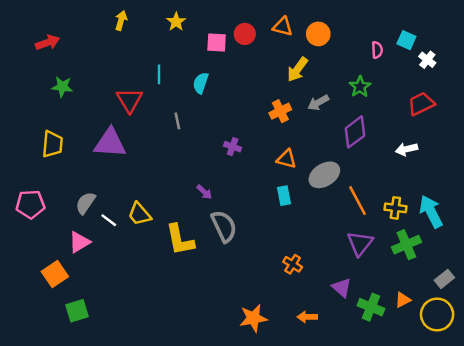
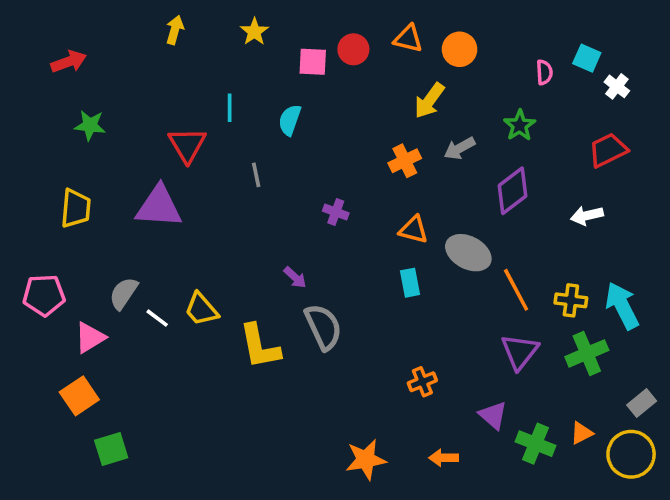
gray ellipse: (324, 175) -> (468, 253), turned 60
pink triangle: (79, 242) -> (90, 338), moved
orange cross: (293, 264) -> (422, 382), turned 36

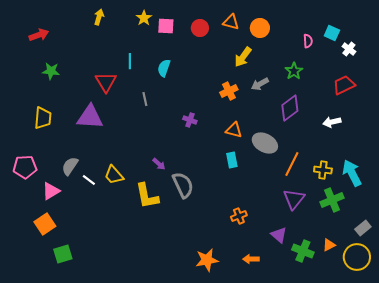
pink square: (313, 62) -> (166, 26), moved
purple arrow: (295, 277) -> (159, 164), moved
orange line: (516, 290) -> (292, 164), turned 55

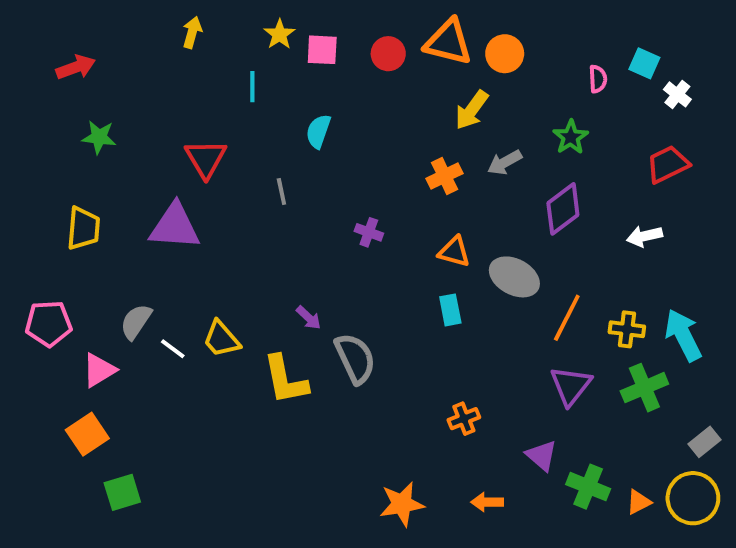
orange triangle: (231, 22) -> (448, 42), size x1.5
cyan line: (130, 61) -> (252, 87), moved
orange triangle: (329, 245) -> (639, 502), moved

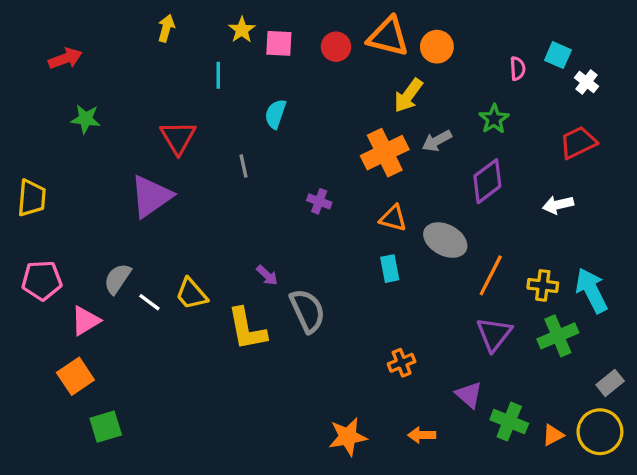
orange cross: (444, 176) -> (385, 153), size x1.5
purple triangle: (175, 226) -> (151, 196), turned -39
yellow trapezoid: (83, 228) -> (32, 198), moved

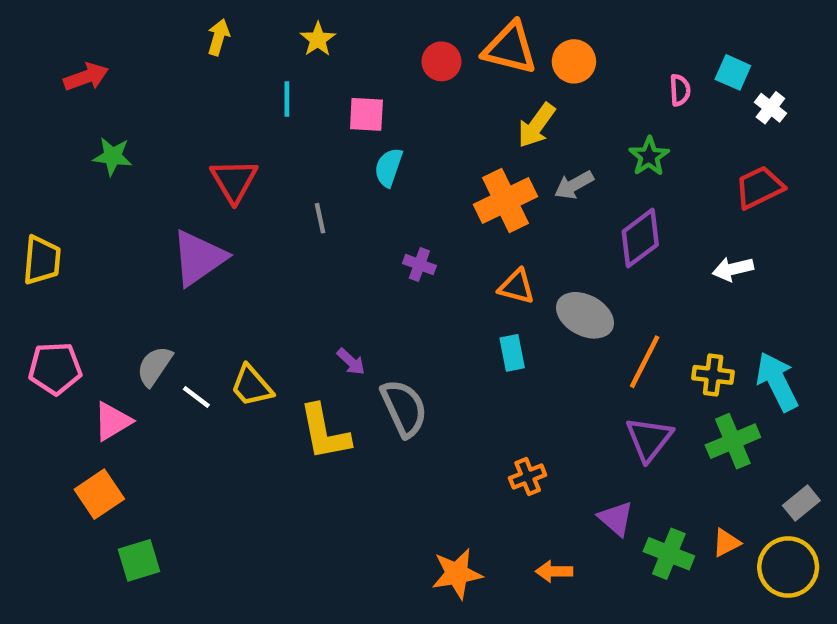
pink square: (279, 43) -> (366, 114), moved
cyan semicircle: (275, 114) -> (388, 167), moved
orange triangle: (553, 435) -> (726, 543), moved

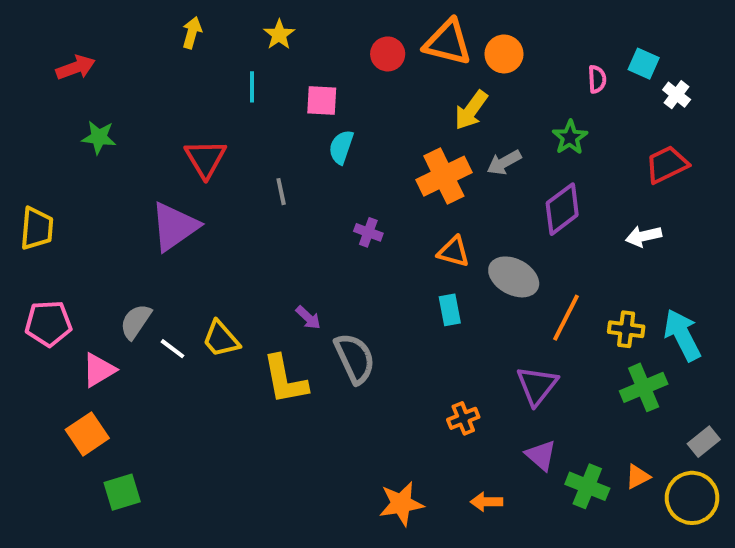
purple triangle: (649, 439) -> (537, 385), moved

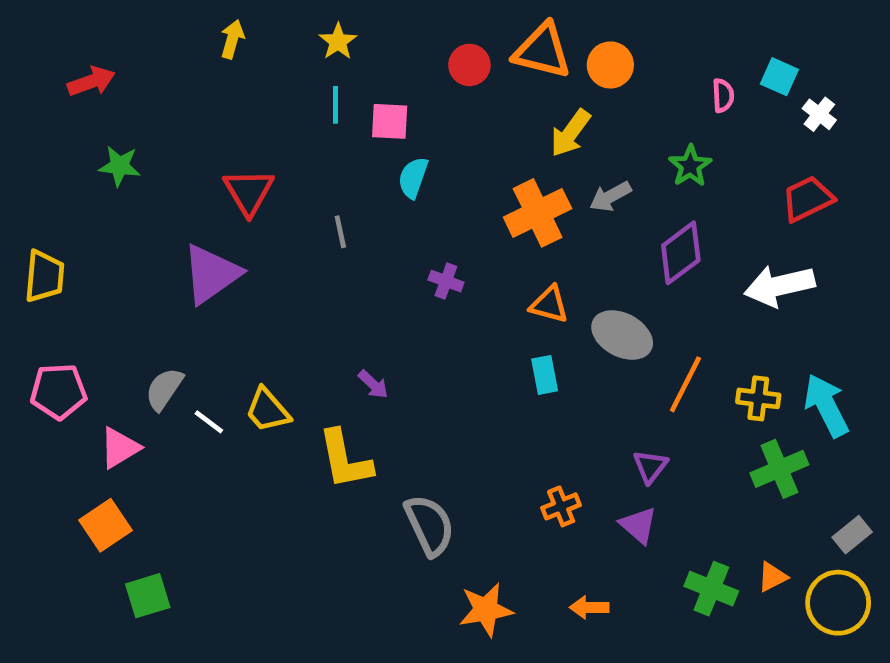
cyan line: (252, 87) -> (336, 105), moved
white arrow: (644, 236) -> (779, 286), size x1.6
gray semicircle: (355, 358) -> (430, 525), moved
purple triangle: (537, 385) -> (650, 467), size x0.7
purple triangle: (541, 455) -> (639, 525), moved

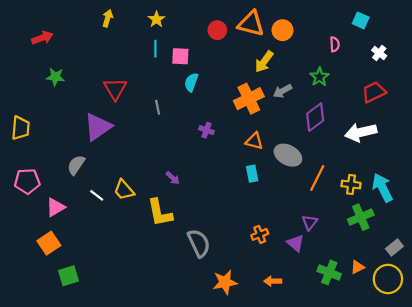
cyan square: (779, 77) -> (361, 20), moved
gray semicircle: (164, 389) -> (76, 165), moved
purple triangle: (650, 467) -> (310, 222), moved

